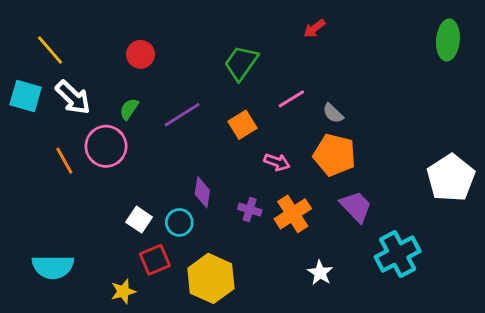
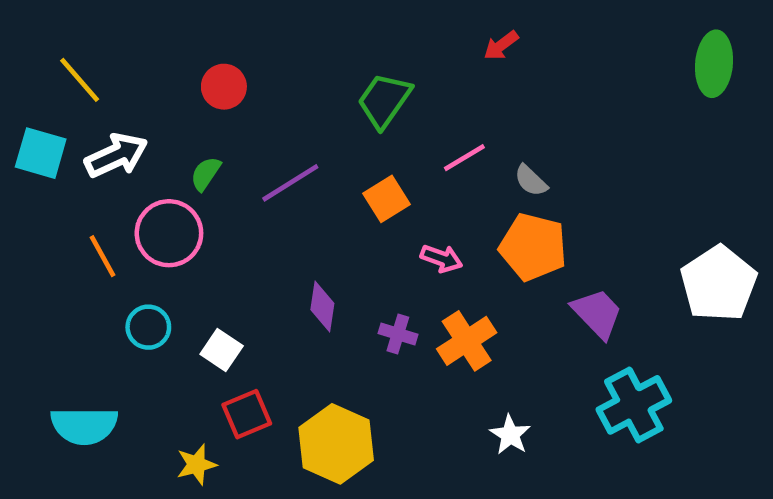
white arrow: (73, 97) -> (116, 155), turned -69
purple trapezoid: (356, 207) -> (597, 313), moved
cyan circle: (179, 222) -> (148, 327), moved

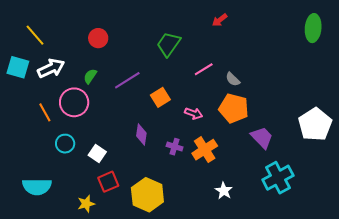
orange square: (386, 199) -> (160, 97), moved

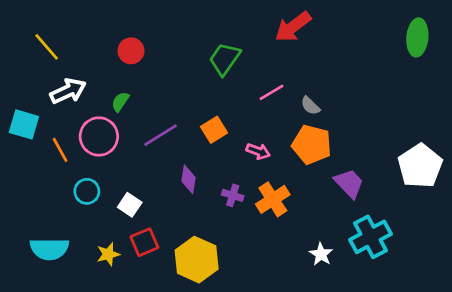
red arrow: (220, 20) -> (293, 27), size x1.8
cyan square: (18, 67) -> (24, 124), moved
purple line: (127, 80) -> (160, 135), moved
white star: (224, 191) -> (321, 254), moved
yellow star: (86, 204) -> (108, 254), moved

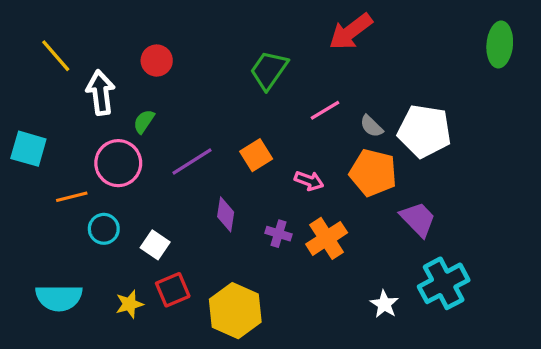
white arrow: (68, 91) -> (101, 93), moved, turned -72
orange line: (60, 150) -> (72, 197), moved, turned -75
white pentagon: (420, 166) -> (424, 131), moved, turned -30

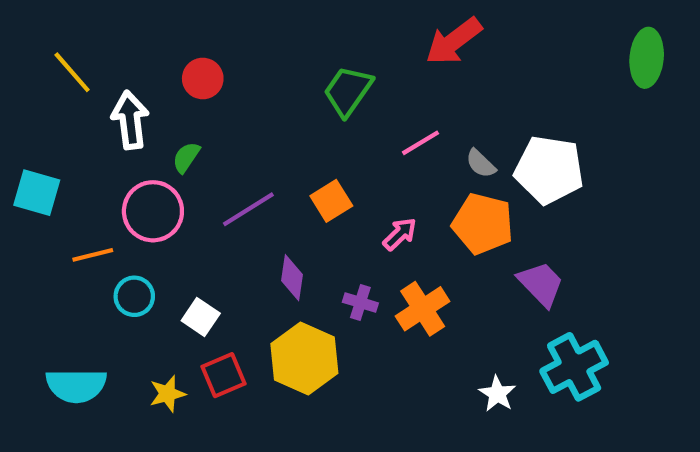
pink arrow: (309, 181) -> (400, 234), turned -64
yellow hexagon: (235, 311) -> (304, 359), moved

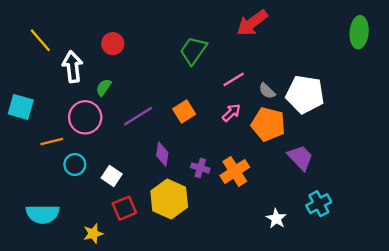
pink arrow: (400, 234) -> (231, 113), moved
cyan cross: (574, 367) -> (319, 204), size x0.7
yellow star: (167, 394) -> (93, 234), moved

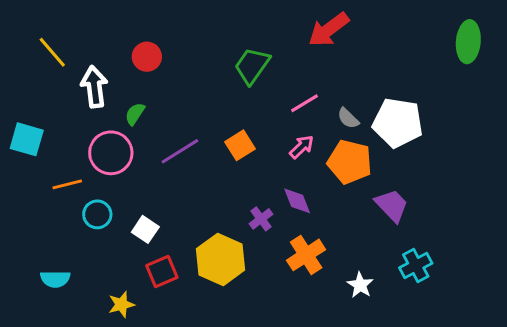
purple diamond: (162, 154) -> (297, 201), moved, turned -30
purple cross: (200, 168) -> (261, 219), turned 36
orange cross: (235, 171) -> (306, 255), moved
cyan semicircle: (43, 214) -> (55, 279), size x0.7

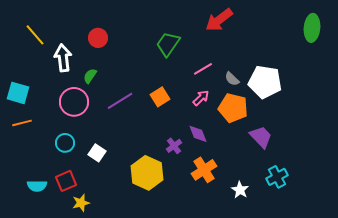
orange line: (67, 184) -> (22, 123), moved
red square: (162, 271) -> (66, 181), moved

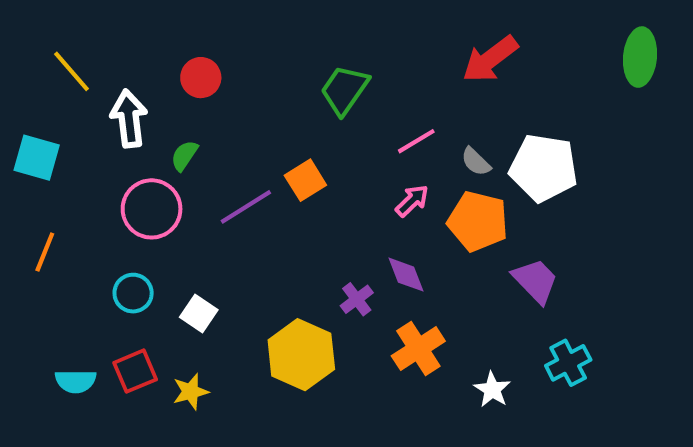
red arrow: (219, 20) -> (490, 59), moved
cyan square: (18, 93) -> (37, 158), moved
orange square: (160, 97) -> (305, 180), moved
orange line: (22, 123) -> (45, 252), turned -54
yellow star: (81, 203) -> (191, 392), moved

